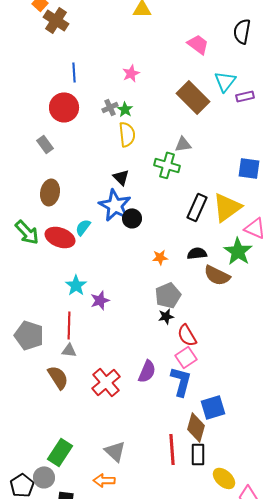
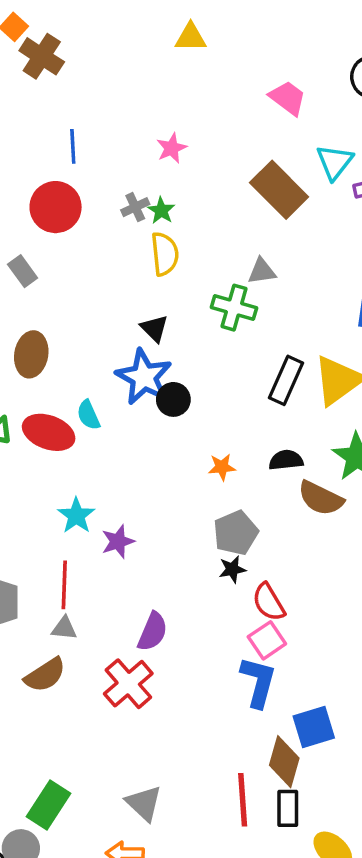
cyan semicircle: (83, 227) -> (88, 415), turned -60
purple semicircle: (147, 371) -> (153, 632), moved
brown semicircle: (58, 377) -> (45, 675), turned 90

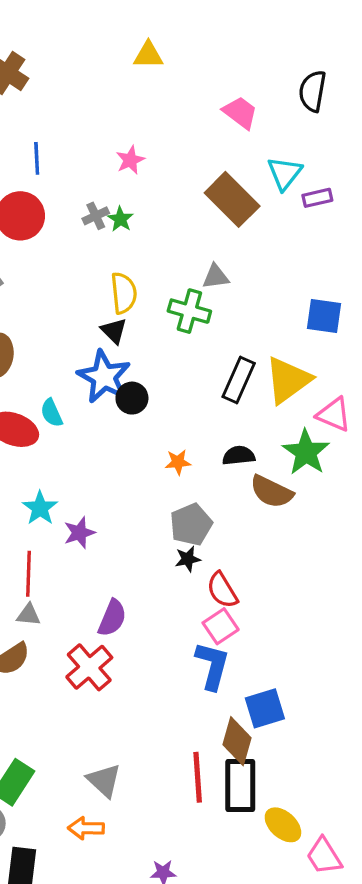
yellow semicircle: (165, 254) -> (124, 293), moved
black rectangle: (288, 808) -> (240, 785), size x1.5

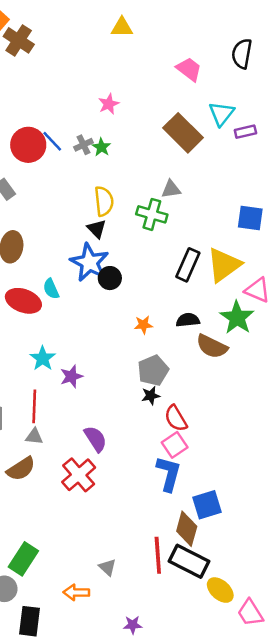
blue line: (37, 158) -> (52, 141), moved, turned -40
purple semicircle: (112, 618) -> (95, 439), turned -56
gray triangle: (104, 781) -> (107, 567), moved, size x0.7
black rectangle: (240, 785) -> (189, 561), turned -63

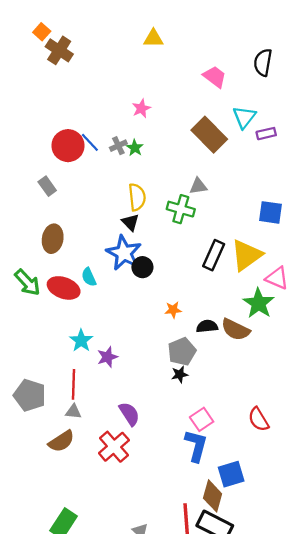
black semicircle: (188, 320) -> (207, 326), moved
red semicircle: (176, 418) -> (259, 419), moved

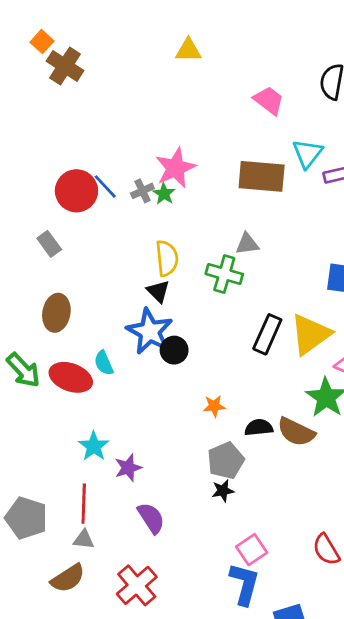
pink star: (141, 108) -> (176, 168), moved, size x1.6
brown rectangle: (209, 135) -> (262, 176), turned -40
purple semicircle: (129, 414) -> (151, 518), moved

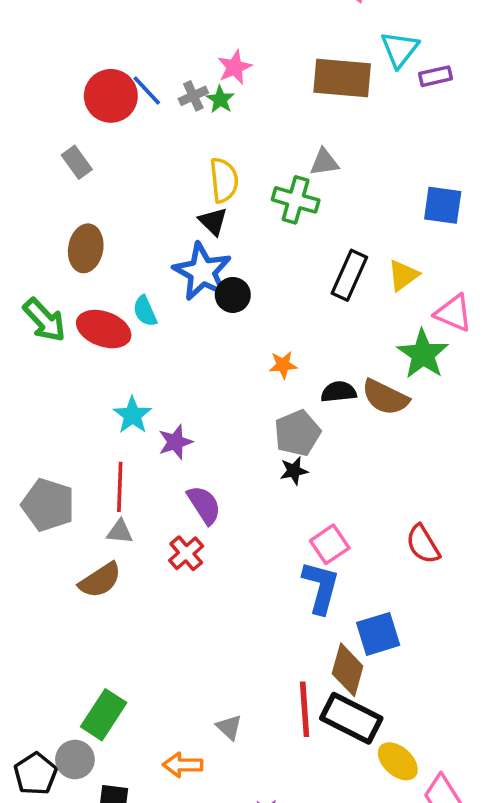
pink star: (176, 168) -> (235, 67), size x0.7
yellow triangle: (310, 334) -> (403, 275), size x0.6
red cross: (137, 585) -> (186, 553), moved, size x0.7

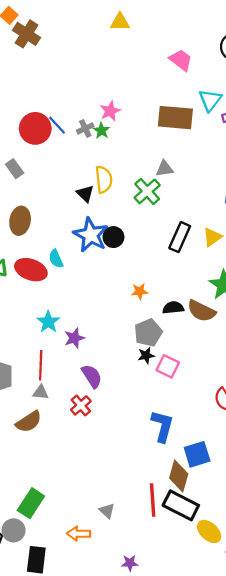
green cross: (296, 200) -> (147, 191), turned 32
black triangle: (213, 221) -> (85, 194), moved
black circle: (233, 295) -> (113, 237), moved
pink square: (330, 544) -> (168, 366), moved, turned -30

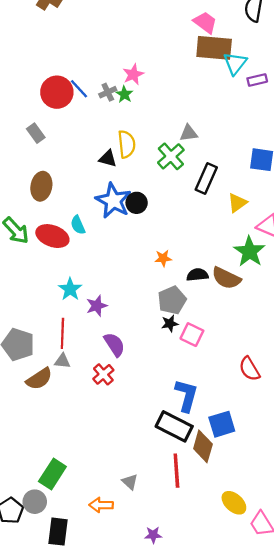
brown rectangle: (175, 118) -> (214, 48), moved
black triangle: (85, 194) -> (108, 159), turned -30
black rectangle: (180, 237) -> (206, 178), moved
brown semicircle: (29, 422) -> (39, 379), moved
black rectangle: (181, 505) -> (174, 426), moved

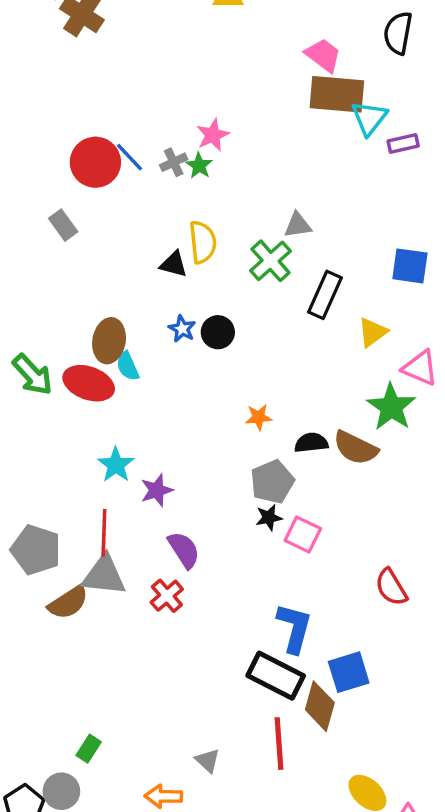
brown ellipse: (41, 186) -> (109, 341), moved
blue star: (113, 201) -> (182, 329), size x0.5
gray triangle: (62, 361) -> (104, 575), size x1.8
green rectangle: (52, 474) -> (89, 749), size x0.6

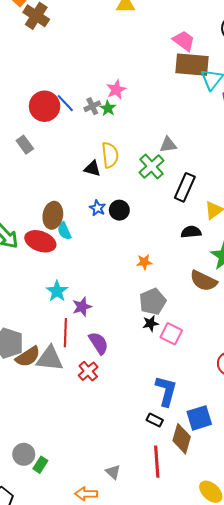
black semicircle: (311, 443) -> (191, 232), moved
red line: (104, 533) -> (65, 333), moved
brown semicircle: (68, 603) -> (28, 357), moved
black rectangle: (276, 676) -> (155, 420), size x0.5
gray circle: (61, 791) -> (24, 454), moved

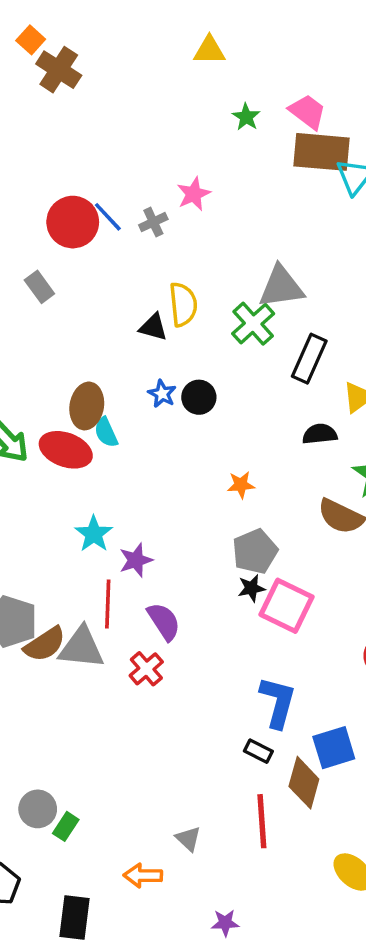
green star: (108, 108) -> (246, 117), moved
gray triangle: (168, 145) -> (281, 287), size x1.6
pink square: (171, 334) -> (286, 606), size x1.4

